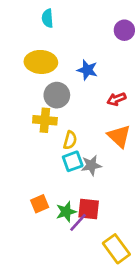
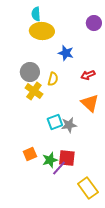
yellow ellipse: (41, 62) -> (42, 31), moved
gray circle: (57, 95) -> (30, 72), moved
yellow cross: (45, 120) -> (34, 91), turned 30
yellow semicircle: (70, 140) -> (53, 79), moved

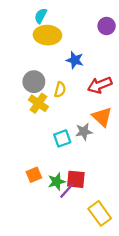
cyan semicircle: (36, 14) -> (41, 16), turned 32
red arrow: (88, 75) -> (100, 85), size x1.5
gray star: (69, 125) -> (84, 132), moved

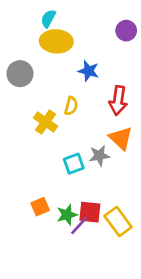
gray circle: (34, 82) -> (20, 74), moved
red arrow: (100, 85) -> (118, 101), turned -60
yellow rectangle: (100, 213) -> (118, 221), moved

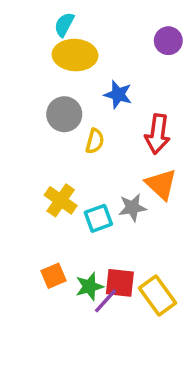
gray circle: (20, 74) -> (64, 114), moved
yellow cross: (46, 122) -> (61, 200), moved

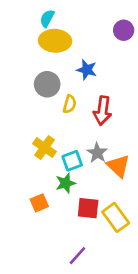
red arrow: (158, 134) -> (103, 111), moved
orange triangle: (161, 184) -> (118, 166), moved
gray star: (132, 208) -> (97, 153), turned -30
green star: (89, 286) -> (66, 183), moved
purple line: (106, 301) -> (77, 256), moved

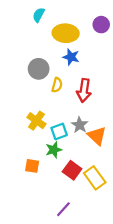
yellow ellipse: (55, 41) -> (66, 33), moved
orange square: (39, 203) -> (32, 166), turned 32
red square: (88, 208) -> (72, 170), turned 30

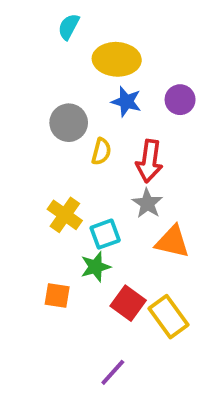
purple circle: (101, 25) -> (180, 100), moved
gray star: (80, 125) -> (147, 203), moved
orange triangle: (97, 136) -> (172, 242), turned -30

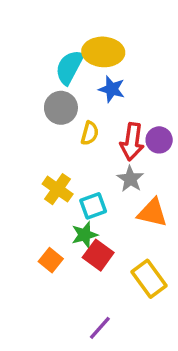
cyan semicircle: (69, 27) -> (69, 67), moved, size x1.5
purple circle: (180, 100) -> (159, 140), moved
orange square: (57, 296) -> (51, 260), turned 30
red square: (128, 303) -> (98, 255), moved

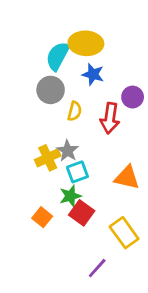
purple circle: (159, 140) -> (133, 97), moved
gray star: (130, 179) -> (68, 151), moved
yellow cross: (58, 189) -> (48, 158), turned 30
purple line: (100, 328) -> (97, 268), moved

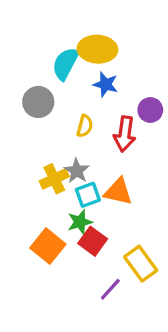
gray circle: (51, 90) -> (38, 102), moved
orange triangle: (127, 178) -> (118, 192), moved
orange square: (42, 217) -> (48, 246), size x1.5
purple line: (97, 268) -> (110, 289), moved

